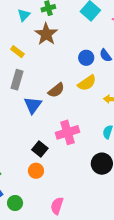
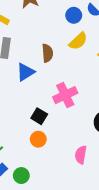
brown semicircle: (56, 90) -> (47, 53), turned -48
blue triangle: (33, 105) -> (25, 72), turned 30
pink semicircle: (57, 206) -> (81, 155), moved

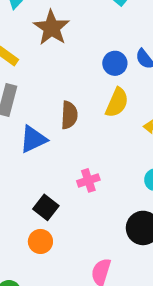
yellow semicircle: (78, 41) -> (117, 103), turned -30
pink cross: (65, 95) -> (88, 180), size x0.6

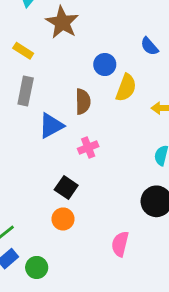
blue circle: (115, 63) -> (105, 65), moved
pink cross: (88, 180) -> (88, 148), moved

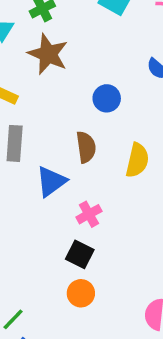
yellow semicircle: (126, 88) -> (137, 160), moved
pink cross: (88, 148) -> (89, 214), moved

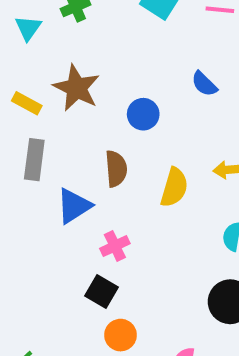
brown star: (48, 54) -> (77, 88), moved
orange circle: (81, 293) -> (121, 335), moved

